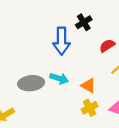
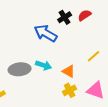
blue arrow: (62, 41) -> (46, 33), turned 120
red semicircle: (107, 46) -> (85, 15), moved

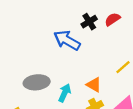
cyan arrow: (44, 65) -> (65, 93), moved, turned -84

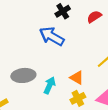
black cross: (89, 22) -> (63, 11), moved

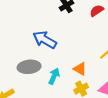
blue arrow: (52, 36) -> (45, 40), moved

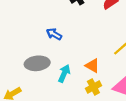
blue arrow: (45, 40) -> (54, 34), size x0.6

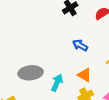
blue arrow: (54, 34) -> (80, 45), moved

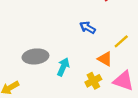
orange triangle: (85, 75) -> (105, 59), moved

